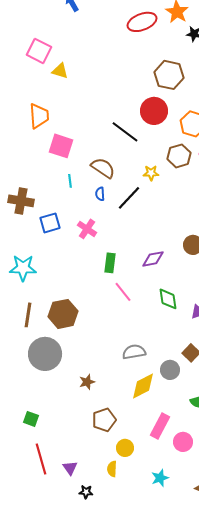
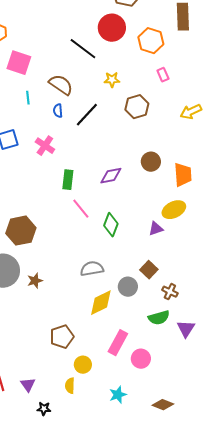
brown hexagon: (179, 156) -> (137, 107), moved
yellow star: (151, 173) -> (112, 80), moved
green diamond: (168, 299) -> (111, 225), moved, turned 30
brown star: (87, 382) -> (35, 281), moved

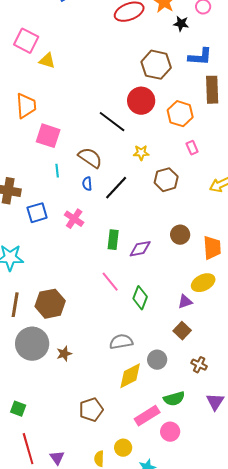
green rectangle: (68, 180) -> (113, 240), moved
brown square: (149, 270) -> (182, 331), moved
green semicircle: (159, 318) -> (174, 399), moved
pink rectangle: (118, 343) -> (147, 416), turned 30
yellow circle: (83, 365) -> (123, 448), moved

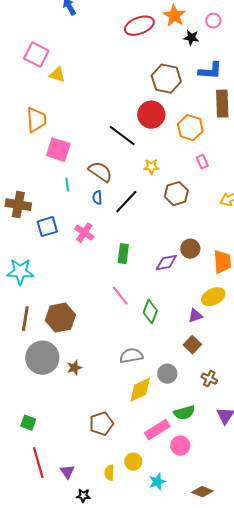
purple diamond: (140, 249) -> (166, 263), moved

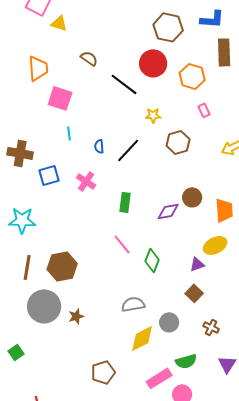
brown semicircle: (100, 172) -> (89, 58), moved, size x0.7
green square: (28, 423) -> (16, 352), moved, turned 35

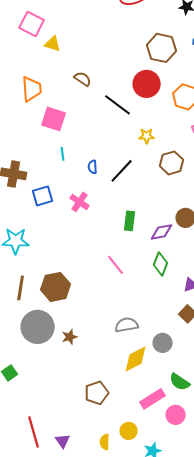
green rectangle: (125, 202) -> (130, 221), moved
green diamond: (152, 260) -> (161, 264), moved
green semicircle: (186, 361) -> (180, 382), turned 50

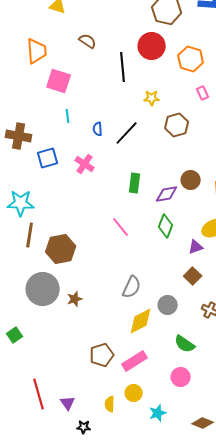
black line: (118, 105) -> (123, 67), turned 48
brown line: (21, 288) -> (30, 235), moved
gray semicircle: (127, 325) -> (132, 287), turned 125
pink rectangle: (153, 399) -> (135, 361), moved

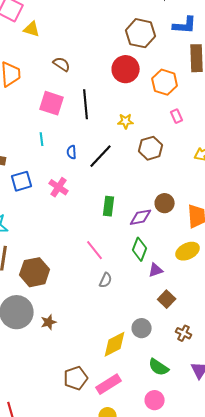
black line: (123, 67) -> (86, 104), moved
pink square: (59, 81) -> (52, 103), moved
purple triangle: (196, 247) -> (156, 270), moved
gray semicircle: (132, 287) -> (106, 280), moved, size x0.7

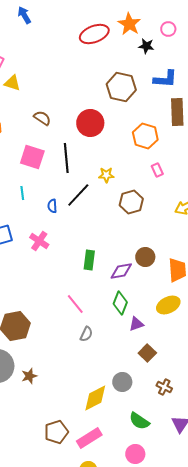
red circle: (126, 69) -> (90, 123), moved
black line: (101, 156) -> (78, 195), moved

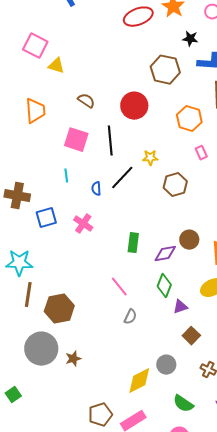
black star: (146, 46) -> (190, 39), moved

